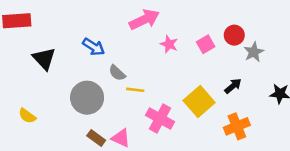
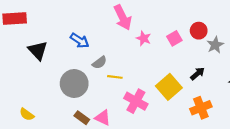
pink arrow: (144, 19) -> (123, 17), turned 90
gray semicircle: (117, 73) -> (99, 63), turned -80
yellow semicircle: (27, 116) -> (27, 114), moved

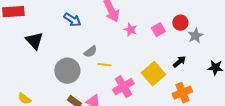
blue arrow: (80, 41) -> (72, 20), moved
pink cross: (136, 101) -> (123, 87), turned 30

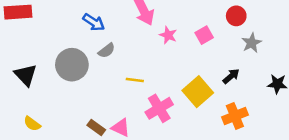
red circle: (180, 23) -> (236, 16), moved
black triangle: (34, 41) -> (26, 75), moved
gray semicircle: (90, 52) -> (107, 51), moved
gray circle: (67, 71) -> (72, 65), moved

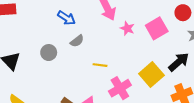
pink square: (204, 35) -> (157, 28), size x1.5
gray circle: (72, 65) -> (49, 53), size x0.6
black arrow: (231, 76) -> (179, 62), size x1.5

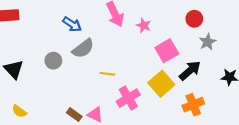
pink star: (127, 28) -> (144, 25), moved
pink square: (157, 28) -> (167, 51), moved
gray semicircle: (77, 41) -> (83, 48), size x1.5

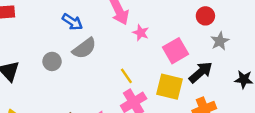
pink star: (144, 25) -> (141, 33), moved
yellow line: (107, 74) -> (126, 76), moved, turned 48
yellow square: (161, 84) -> (169, 87), turned -35

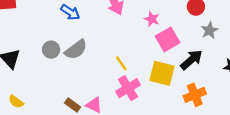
pink star: (141, 33) -> (152, 19), moved
gray semicircle: (84, 48) -> (76, 50), moved

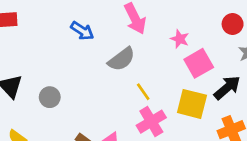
gray circle: (51, 50) -> (50, 97), moved
gray semicircle: (76, 50) -> (122, 59), moved

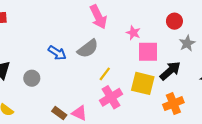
blue arrow: (82, 31) -> (57, 53), moved
pink square: (199, 63) -> (148, 52), turned 30
yellow line: (143, 92) -> (105, 74), turned 72

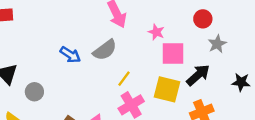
gray circle: (32, 78) -> (34, 92), moved

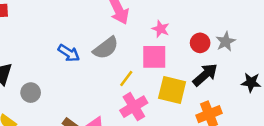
red circle: (203, 19) -> (200, 43), moved
pink square: (173, 54) -> (154, 57), moved

